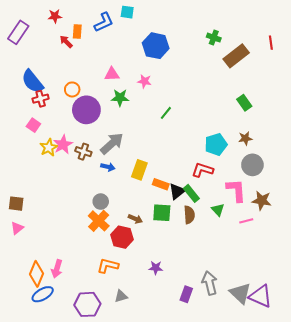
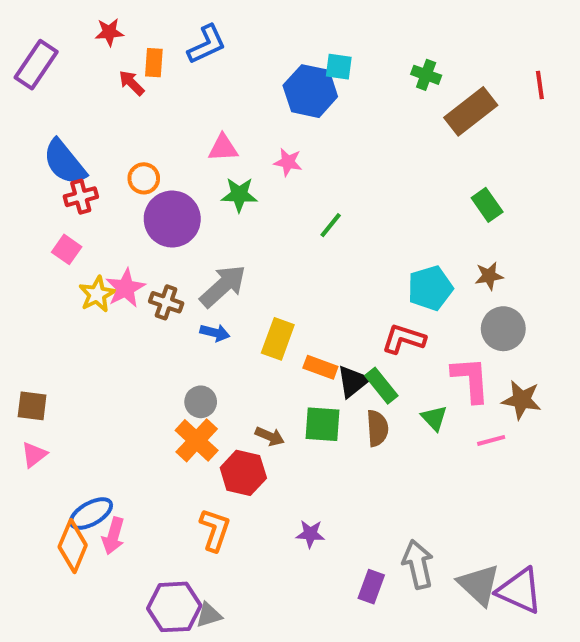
cyan square: (127, 12) -> (339, 67), moved
orange L-shape: (108, 266) -> (215, 530), turned 95
blue ellipse: (43, 294) -> (91, 514), moved
gray triangle: (121, 296) -> (209, 615), moved

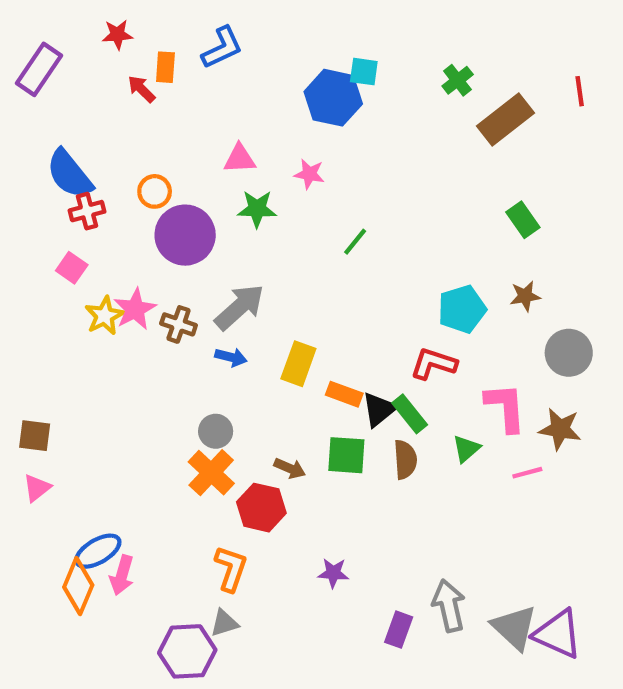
green cross: (426, 75) -> (458, 80), turned 32
gray circle: (503, 329) -> (569, 353), moved
green triangle: (434, 418) -> (466, 449), turned 32
gray triangle: (209, 615) -> (224, 623), moved

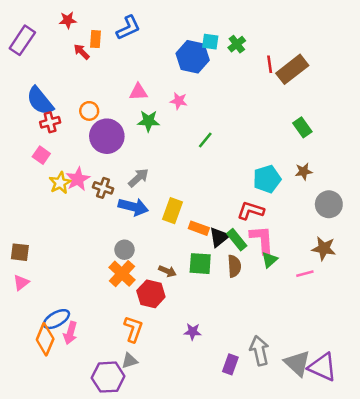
green cross: (458, 80) -> (237, 44), moved
red line: (580, 91) -> (270, 64), moved
gray arrow: (240, 307) -> (138, 178), size x0.7
blue arrow: (231, 357) -> (133, 207), size x1.6
pink L-shape: (506, 407) -> (262, 240), moved

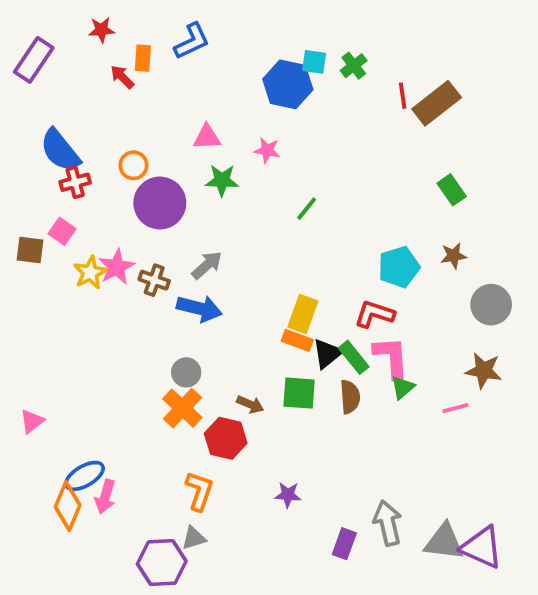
yellow rectangle: (172, 211) -> (303, 314), moved
brown square: (20, 252) -> (30, 250), moved
gray triangle: (297, 363) -> (444, 542), turned -36

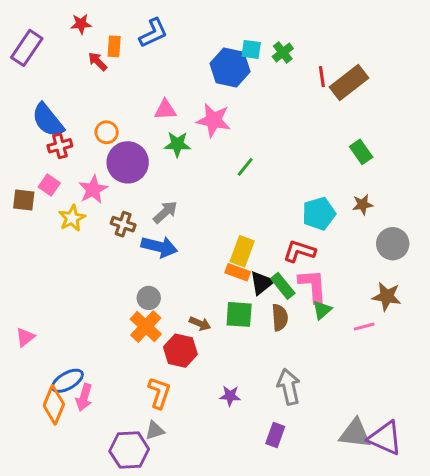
pink star: (267, 150) -> (213, 120), size x1.6
pink star: (117, 267) -> (93, 189), moved
gray arrow: (388, 523) -> (289, 387), moved

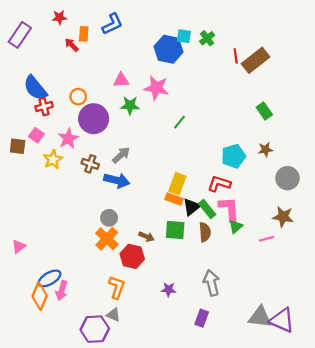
gray triangle: (155, 430) -> (113, 315), turned 40

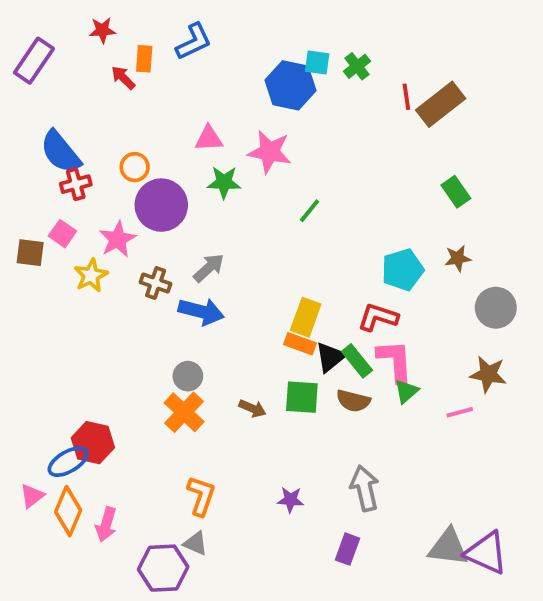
brown semicircle: (205, 232) -> (353, 401), turned 108
pink triangle: (19, 246) -> (32, 496), moved
red hexagon: (132, 256) -> (93, 443), moved
blue ellipse: (50, 278) -> (68, 462), moved
pink arrow: (62, 291) -> (106, 524), moved

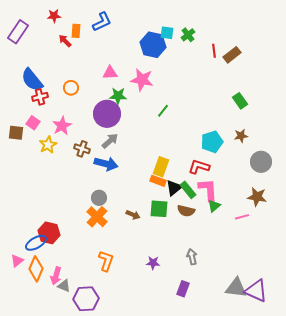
brown rectangle: (441, 104) -> (232, 55), size x0.7
purple circle: (161, 205) -> (107, 114), moved
gray arrow: (365, 488) -> (192, 257), size x0.7
gray triangle: (195, 543) -> (64, 286), moved

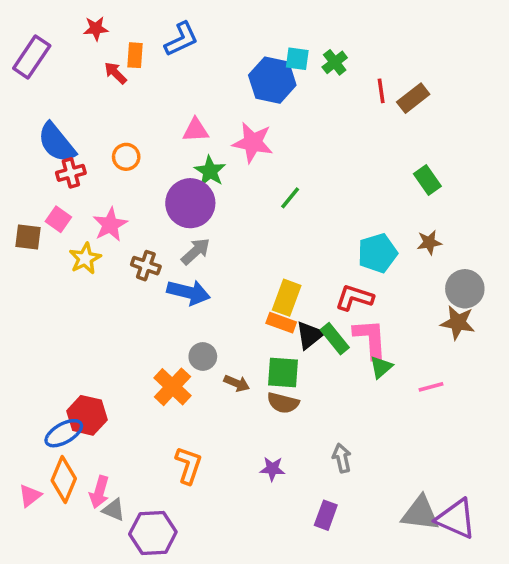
green star: (118, 96) -> (210, 171), turned 30
brown star: (257, 197) -> (458, 323), moved
gray circle: (99, 198) -> (203, 356), moved
brown semicircle: (186, 211) -> (283, 403), moved
pink triangle: (17, 261) -> (30, 496), moved

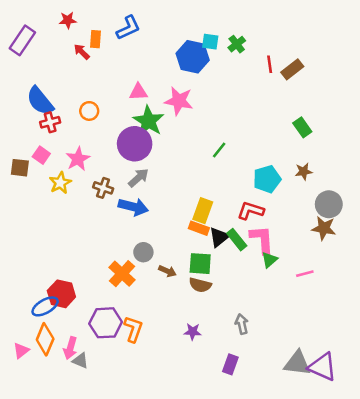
green star: (210, 171) -> (148, 121), size x1.4
green line: (290, 198) -> (219, 150), moved
purple hexagon: (153, 533) -> (106, 323), moved

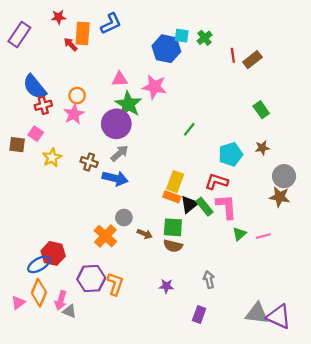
orange rectangle: (96, 39) -> (83, 33), size x1.5
pink star: (78, 159) -> (74, 114), moved
green triangle: (270, 260) -> (239, 234), moved

